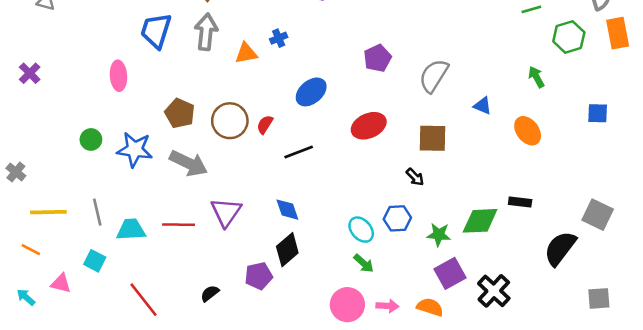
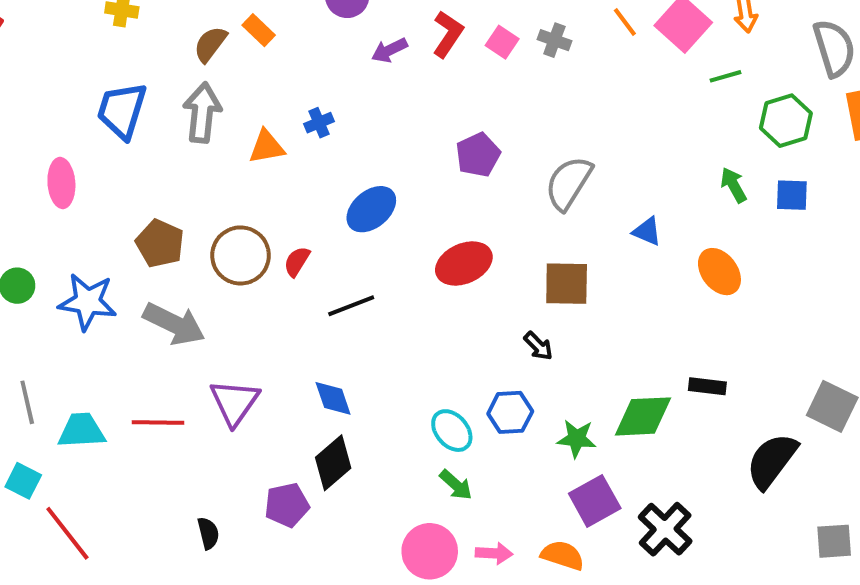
blue square: (598, 113) -> (792, 195), moved
black semicircle: (210, 293) -> (208, 533), turned 114
red line: (143, 300) -> (67, 533), moved

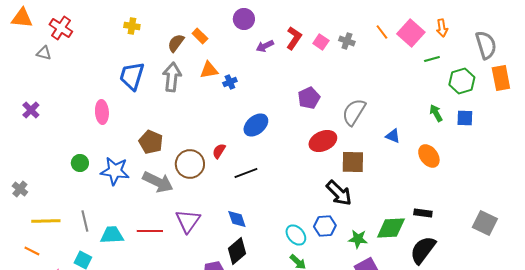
orange triangle: (267, 147) -> (209, 70), moved
brown circle: (241, 255) -> (190, 164), moved
red ellipse: (464, 264) -> (323, 141), moved
black arrow: (538, 346) -> (339, 193), size x1.8
black semicircle: (772, 461) -> (423, 250), moved

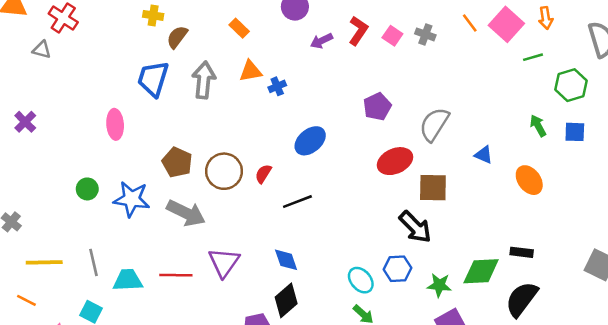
brown semicircle: (176, 43) -> (177, 37), moved
brown circle: (190, 164) -> (224, 171), moved

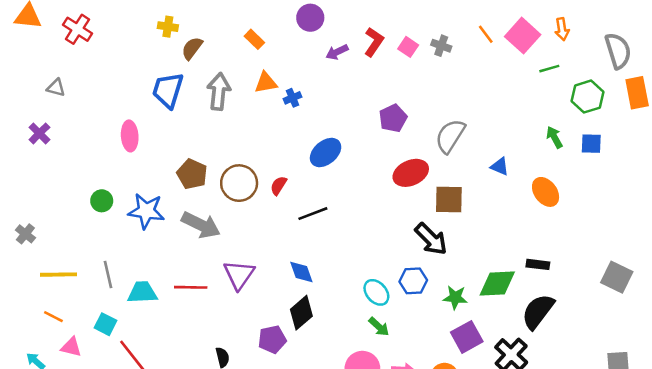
gray triangle: (42, 50) -> (56, 88), moved
orange line: (26, 300) -> (53, 317), moved

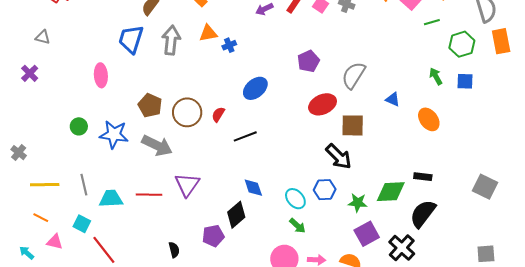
blue diamond: (301, 272) -> (253, 188), moved

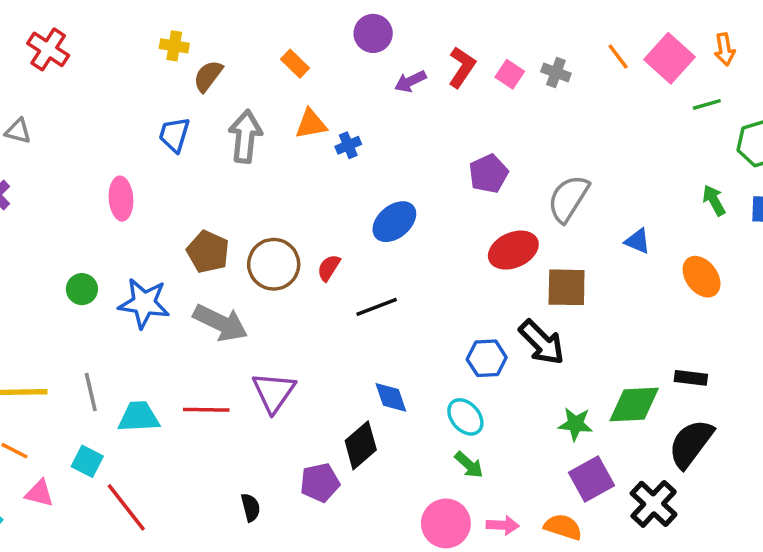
blue trapezoid: (131, 39) -> (174, 135), size x0.7
blue hexagon: (325, 190) -> (487, 358), moved

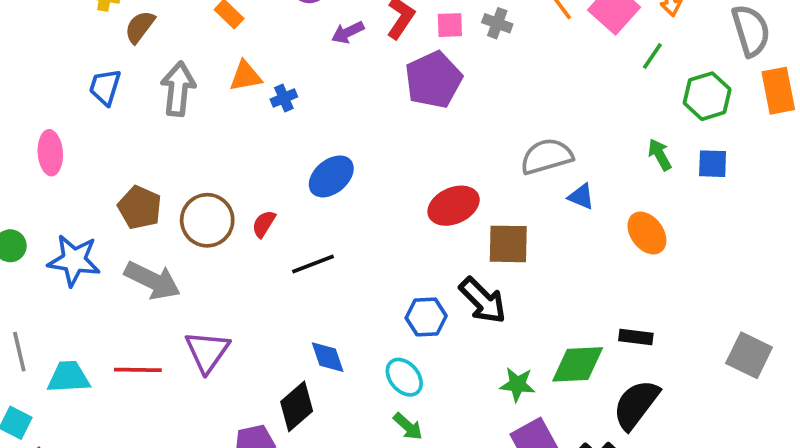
pink square: (510, 74) -> (450, 25), turned -36
green line: (707, 104) -> (652, 56), turned -40
purple pentagon: (488, 174) -> (433, 80), moved, size x1.4
gray semicircle: (568, 199) -> (547, 156), moved, turned 42

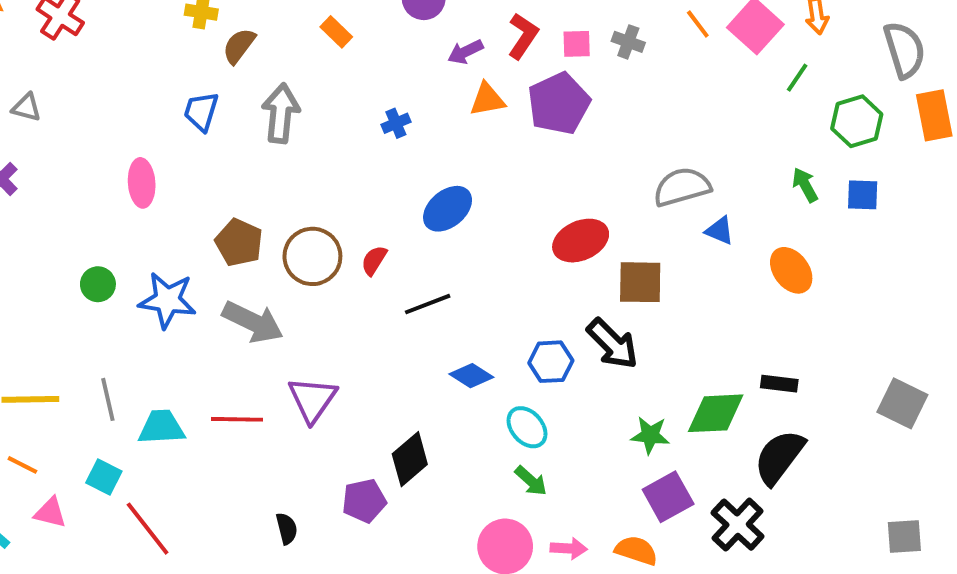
orange triangle: (246, 76) -> (487, 99), moved
blue diamond: (328, 357) -> (471, 376), moved, turned -39

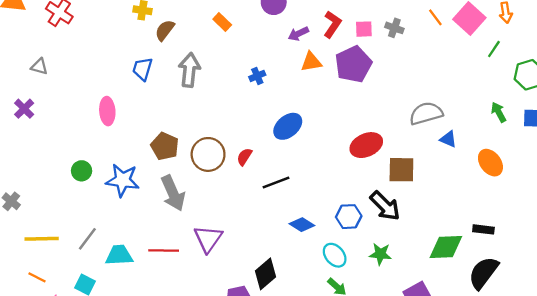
gray arrow: (253, 322) -> (173, 193), turned 40
gray line: (108, 399) -> (87, 239), turned 50
green star: (650, 435) -> (380, 254), moved

